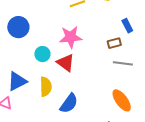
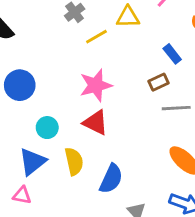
cyan circle: (42, 54) -> (47, 128), moved

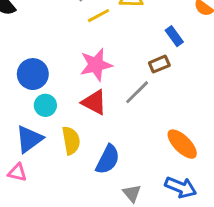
blue circle: (20, 85) -> (33, 74), moved
gray line: (176, 108) -> (137, 92), moved, turned -44

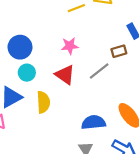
pink star: (96, 65) -> (70, 46), size x0.7
blue semicircle: (108, 159) -> (94, 122), moved, turned -130

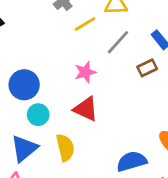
gray line: (99, 71) -> (118, 42), moved

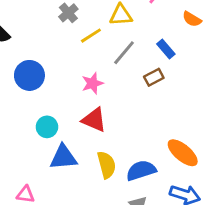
blue circle: (24, 85) -> (29, 75), moved
blue triangle: (24, 148) -> (63, 157), moved, turned 36
yellow semicircle: (65, 148) -> (107, 165), moved

